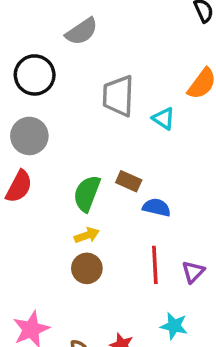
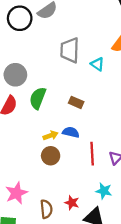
black circle: (35, 75) -> (20, 18), moved
green semicircle: (87, 193) -> (38, 98), moved
blue semicircle: (157, 207) -> (71, 132), moved

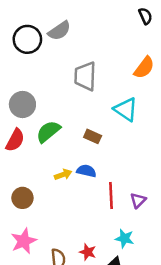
cyan triangle: (97, 64) -> (126, 109), moved, size x1.5
green semicircle: (38, 98) -> (48, 132), turned 30
brown circle: (51, 156) -> (22, 198), moved

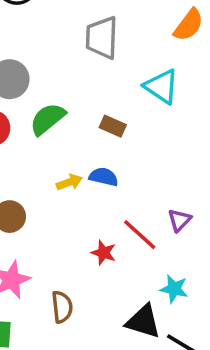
red line: (111, 195) -> (140, 235), moved, turned -45
cyan star: (125, 238) -> (174, 289), moved
red star: (88, 252) -> (104, 253), moved

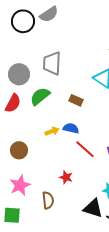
gray trapezoid: (102, 38) -> (52, 63), moved
red line: (140, 235) -> (85, 149), moved
red star: (104, 253) -> (66, 177), moved

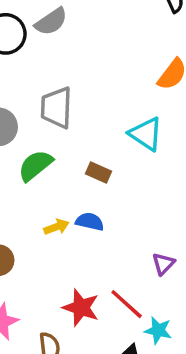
red line: (85, 149) -> (127, 304), moved
red star: (66, 177) -> (81, 308), size x1.5

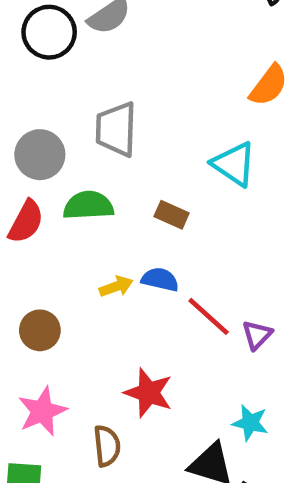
green semicircle: (35, 165) -> (88, 206), turned 36
red line: (127, 304) -> (209, 316), moved

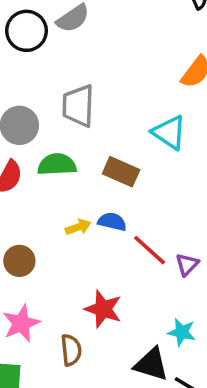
brown rectangle: (172, 215) -> (121, 172), size x1.4

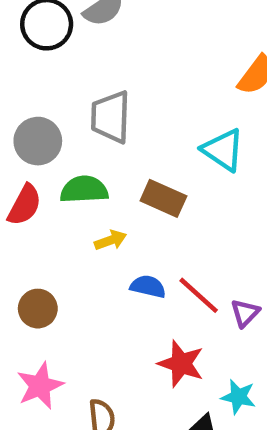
blue semicircle: (112, 222) -> (148, 287), moved
yellow arrow: (78, 227) -> (111, 240), moved
red star: (103, 309) -> (181, 364), moved

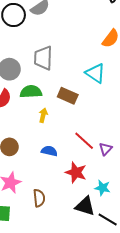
yellow arrow: (111, 240) -> (43, 115), turned -56
blue semicircle: (148, 287) -> (49, 151), moved

